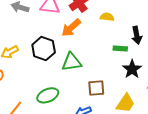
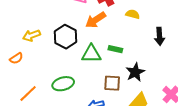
green rectangle: (120, 49) -> (115, 49), moved
black star: (132, 69) -> (135, 72), moved

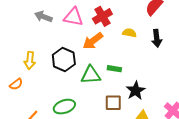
yellow arrow: (31, 35) -> (30, 60), turned -60
black arrow: (159, 36) -> (157, 38), moved

